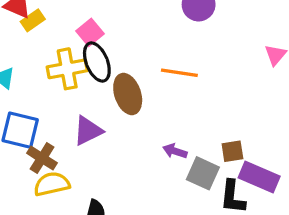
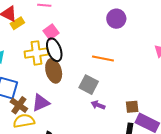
brown ellipse: (128, 94) -> (54, 71), moved
purple triangle: (88, 131) -> (41, 103), moved
gray square: (203, 173) -> (89, 85), moved

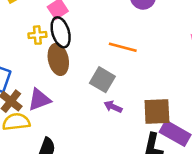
yellow cross: (36, 53) -> (37, 35), size x0.6
brown square: (132, 107) -> (157, 112), size x1.6

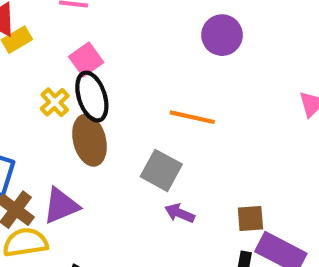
yellow cross: (37, 35) -> (55, 102), turned -36
brown square: (157, 112) -> (250, 218), size x0.6

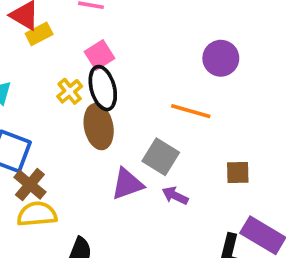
purple circle: (222, 35) -> (221, 58), moved
purple triangle: (61, 206) -> (127, 184), moved
brown square: (250, 218) -> (238, 172), moved

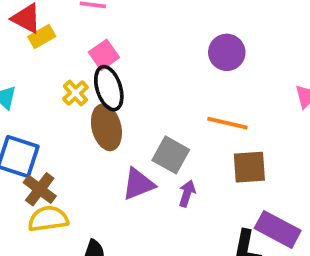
orange line: (191, 111) -> (227, 123), moved
brown square: (238, 172) -> (249, 167), size x1.4
purple arrow: (175, 196) -> (187, 193), turned 85

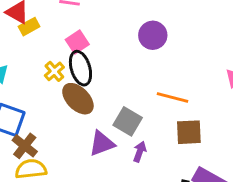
purple circle: (227, 52) -> (153, 35), moved
brown ellipse: (106, 127) -> (78, 99), turned -32

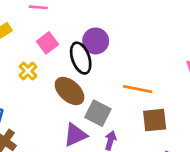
purple circle: (153, 35) -> (96, 41), moved
black ellipse: (80, 68) -> (81, 58), moved
brown ellipse: (78, 99) -> (70, 91), moved

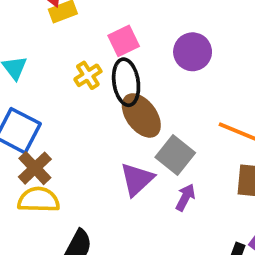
black ellipse: (81, 58) -> (126, 82), moved
purple triangle: (75, 135) -> (137, 179), turned -30

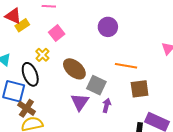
purple circle: (193, 52) -> (108, 27), moved
black ellipse: (126, 82) -> (30, 74), moved

